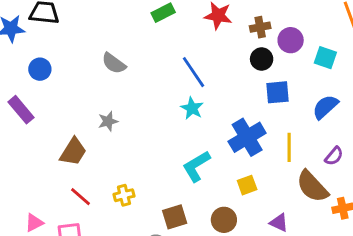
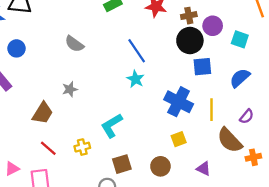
black circle: (262, 59) -> (190, 41), size x1.5
blue cross: (247, 137) -> (179, 102), turned -32
cyan L-shape: (196, 166) -> (112, 126), moved

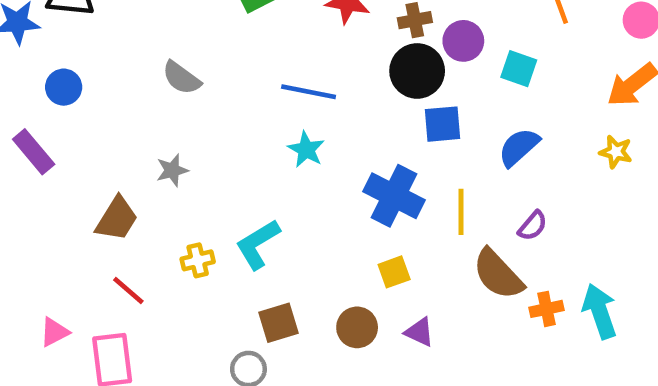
blue line: (137, 51) -> (309, 92), turned -45
yellow cross: (82, 147) -> (198, 260), moved
purple triangle: (204, 169) -> (419, 332), moved

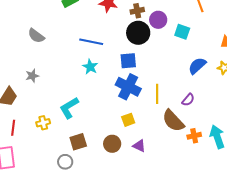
blue square: (443, 124) -> (128, 61), moved
blue semicircle: (519, 147) -> (197, 66), moved
yellow cross: (198, 260) -> (43, 123), moved
red line: (128, 290) -> (13, 128), turned 56

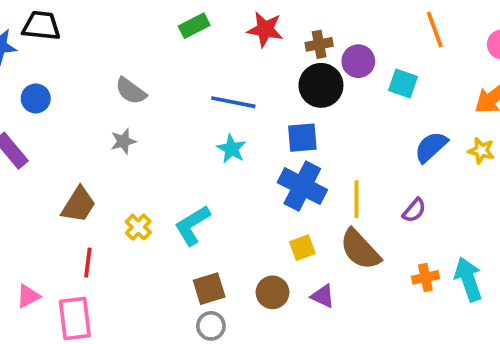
gray star: (32, 76) -> (123, 141), moved
brown semicircle: (173, 121) -> (360, 249), moved
yellow cross: (43, 123) -> (138, 227), moved, turned -32
gray circle: (65, 162) -> (211, 326), moved

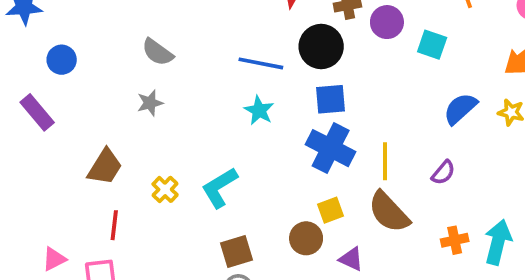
black circle: (321, 85) -> (321, 47), moved
cyan arrow: (468, 279) -> (498, 242), turned 33
brown circle: (273, 292) -> (306, 238), moved

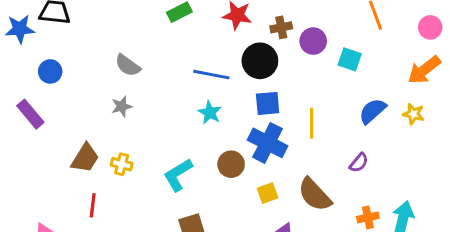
yellow line: (385, 161) -> (312, 123), moved
yellow cross: (165, 189) -> (122, 164), moved, turned -30
brown circle: (306, 238) -> (231, 164), moved

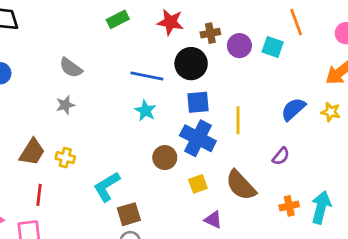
cyan square: (350, 59) -> (273, 47), moved
cyan L-shape: (178, 175) -> (107, 187), moved

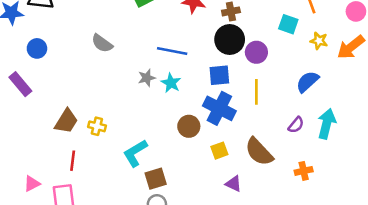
purple circle: (239, 46) -> (256, 52), moved
black circle: (191, 64) -> (230, 40), moved
gray star: (65, 105) -> (147, 78), moved
yellow star: (331, 112) -> (319, 41), moved
cyan arrow: (321, 207) -> (327, 124), moved

